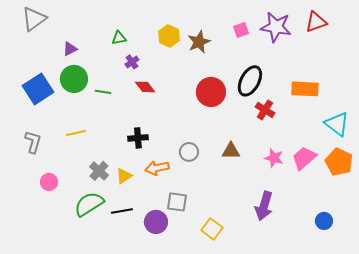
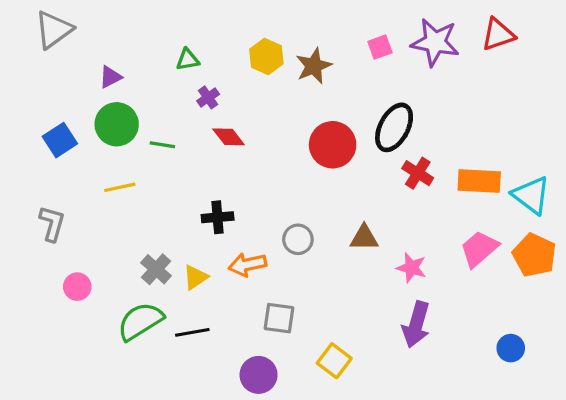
blue square: (38, 89) -> (60, 140), size x0.7
orange rectangle: (305, 89) -> (479, 181), moved
yellow line: (76, 133) -> (120, 187), moved
pink star: (274, 158) -> (411, 268), moved
purple circle: (156, 222) -> (259, 375), moved

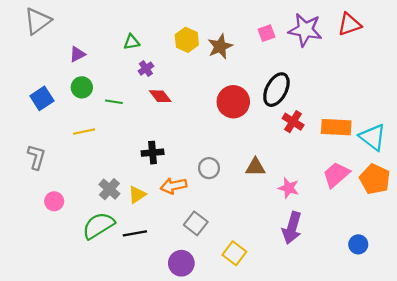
green circle: (117, 124) -> (82, 87), size x0.7
gray square: (279, 318) -> (196, 223), turned 30

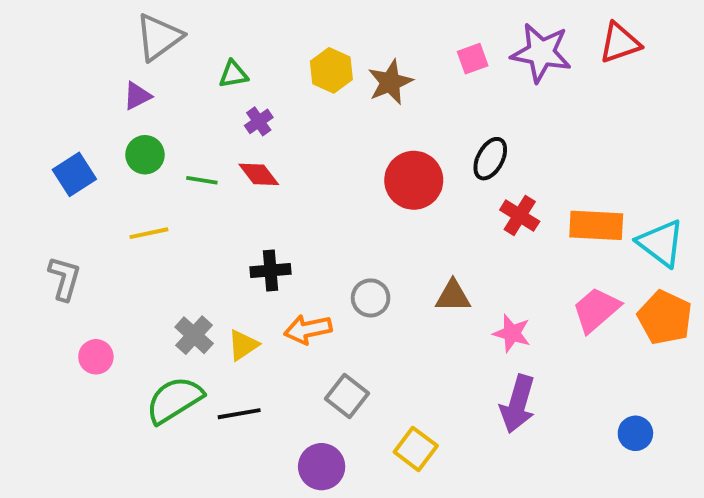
gray triangle: (38, 21) -> (159, 37), moved
black ellipse: (276, 90) -> (490, 159), size x0.7
red diamond: (160, 96) -> (259, 174), moved

